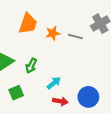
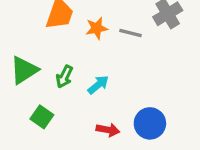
cyan arrow: (54, 83) -> (98, 85), moved
green square: (16, 93) -> (42, 117), turned -32

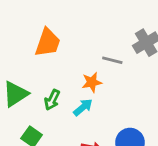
orange star: (97, 28) -> (92, 82), moved

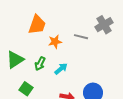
orange star: (92, 82) -> (55, 42), moved

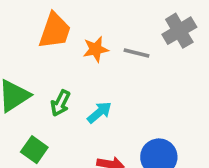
orange star: (55, 42) -> (96, 49), moved

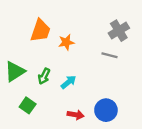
gray line: (137, 53) -> (109, 55), moved

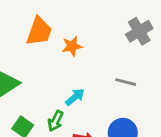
gray line: (109, 55) -> (126, 82), moved
green arrow: (44, 76) -> (56, 121), moved

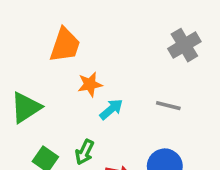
orange star: (72, 46) -> (90, 84), moved
cyan arrow: (75, 97) -> (111, 109), moved

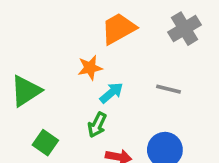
orange trapezoid: (65, 45) -> (119, 29), moved, turned -138
green arrow: (85, 152) -> (97, 125), moved

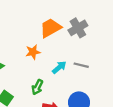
gray cross: (185, 29) -> (78, 28), moved
cyan arrow: (111, 93) -> (59, 67), moved

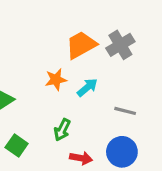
gray line: (81, 65) -> (125, 111), moved
cyan arrow: (59, 67) -> (87, 87), moved

